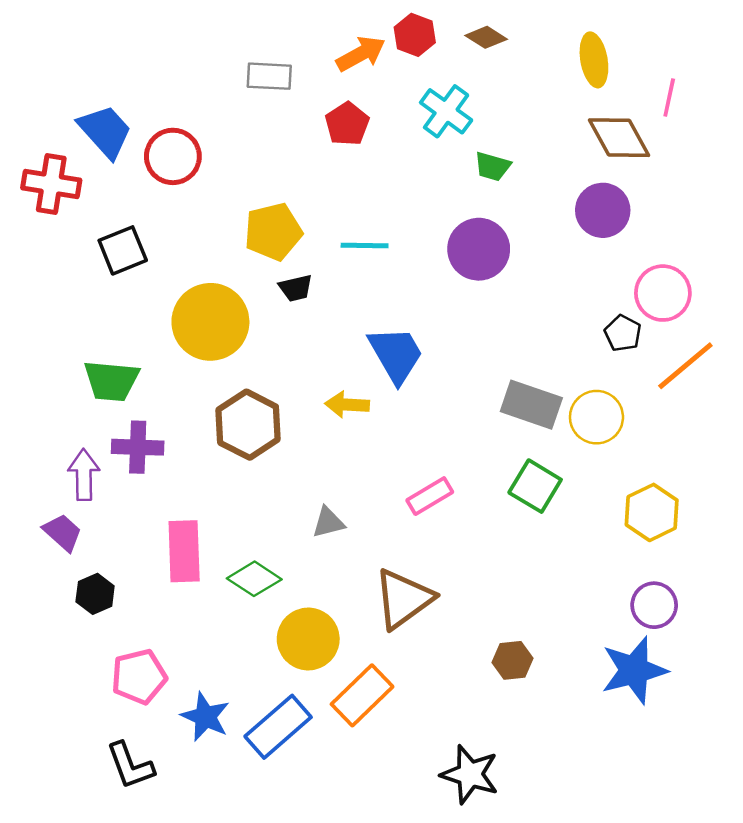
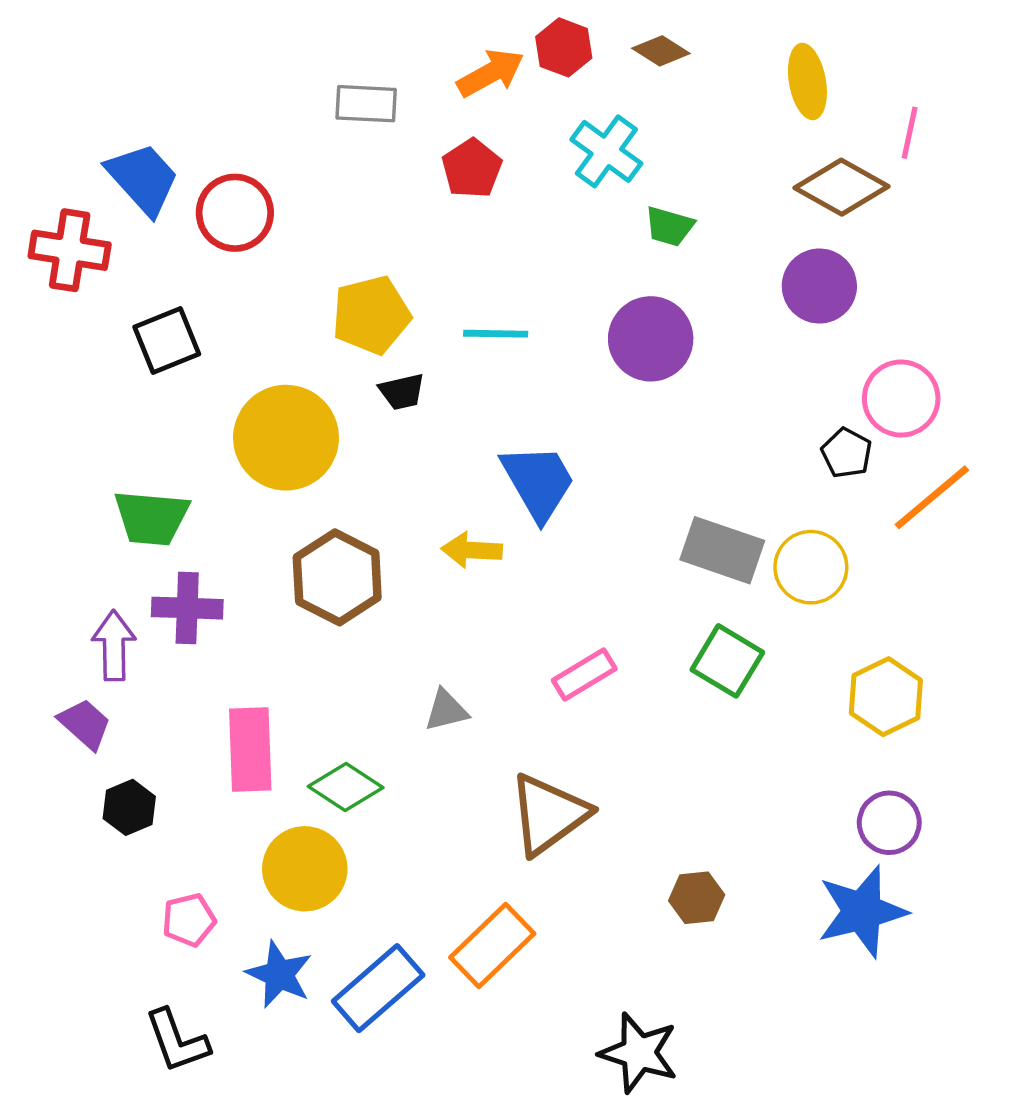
brown diamond: (619, 138) -> (842, 187), turned -32
yellow circle: (308, 639) -> (305, 869), moved
pink pentagon: (139, 677) -> (189, 920), size x0.7

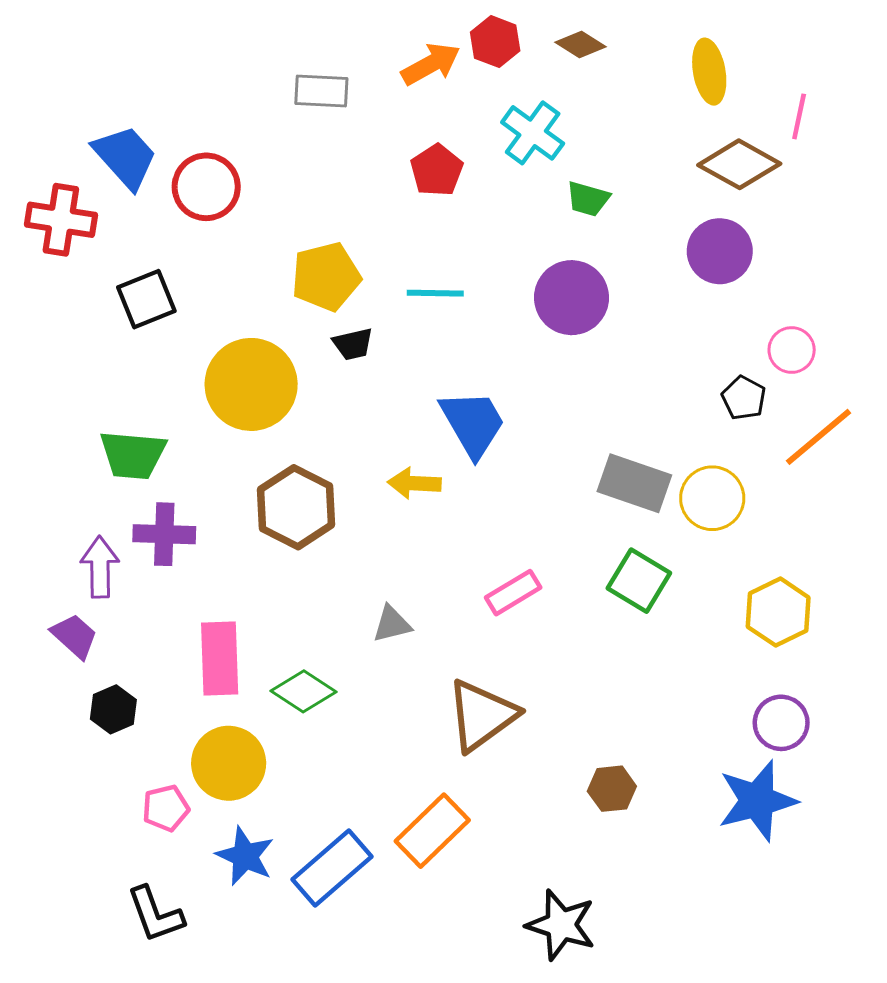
red pentagon: (472, 168) -> (437, 170), moved
pink circle: (901, 398) -> (792, 350), size x0.7
yellow circle: (305, 869) -> (229, 763), moved

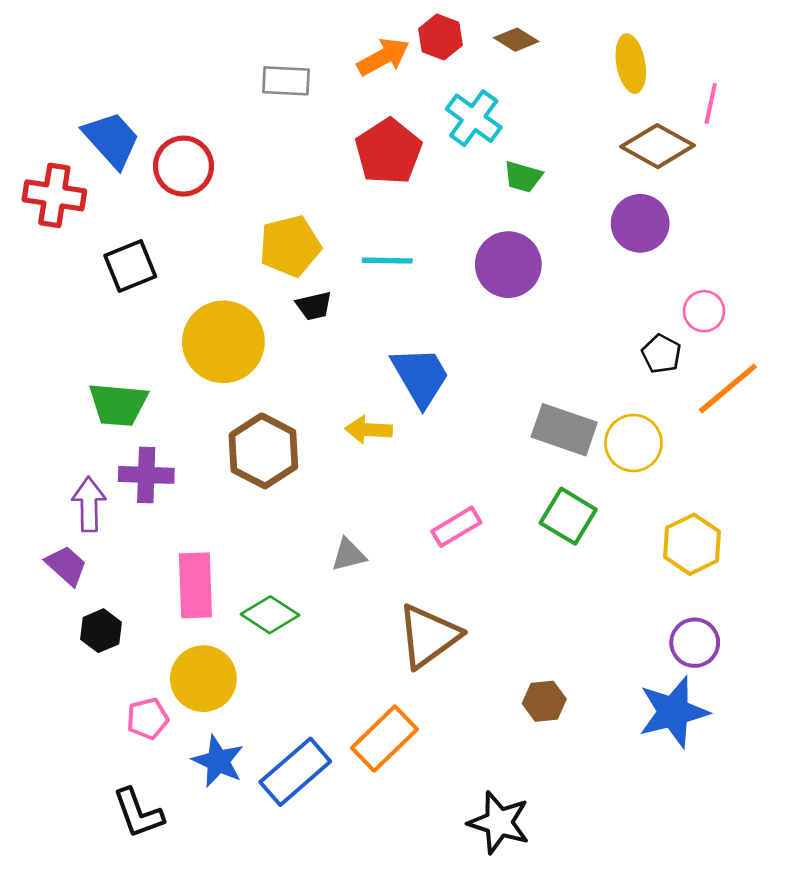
red pentagon: (437, 170) -> (388, 151), size x1.4

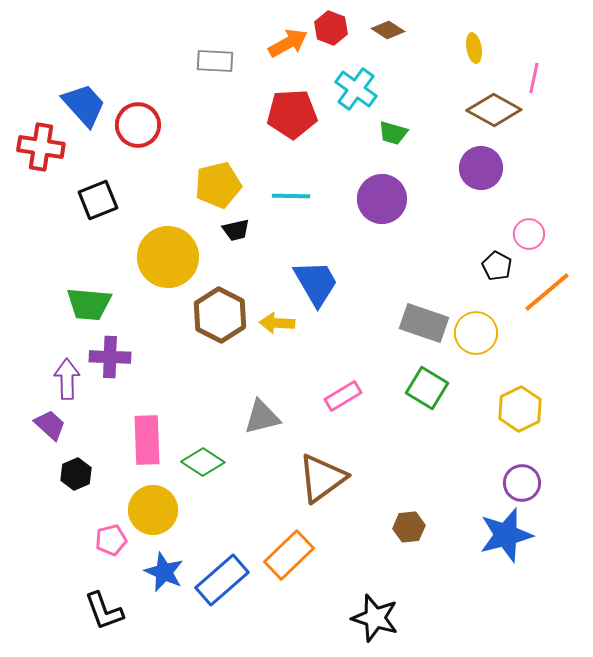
yellow ellipse: (631, 64) -> (474, 48), size x0.7
red pentagon: (388, 151) -> (292, 114), turned 30
brown hexagon: (263, 451) -> (220, 315), moved
gray triangle: (349, 555) -> (262, 417), size x1.4

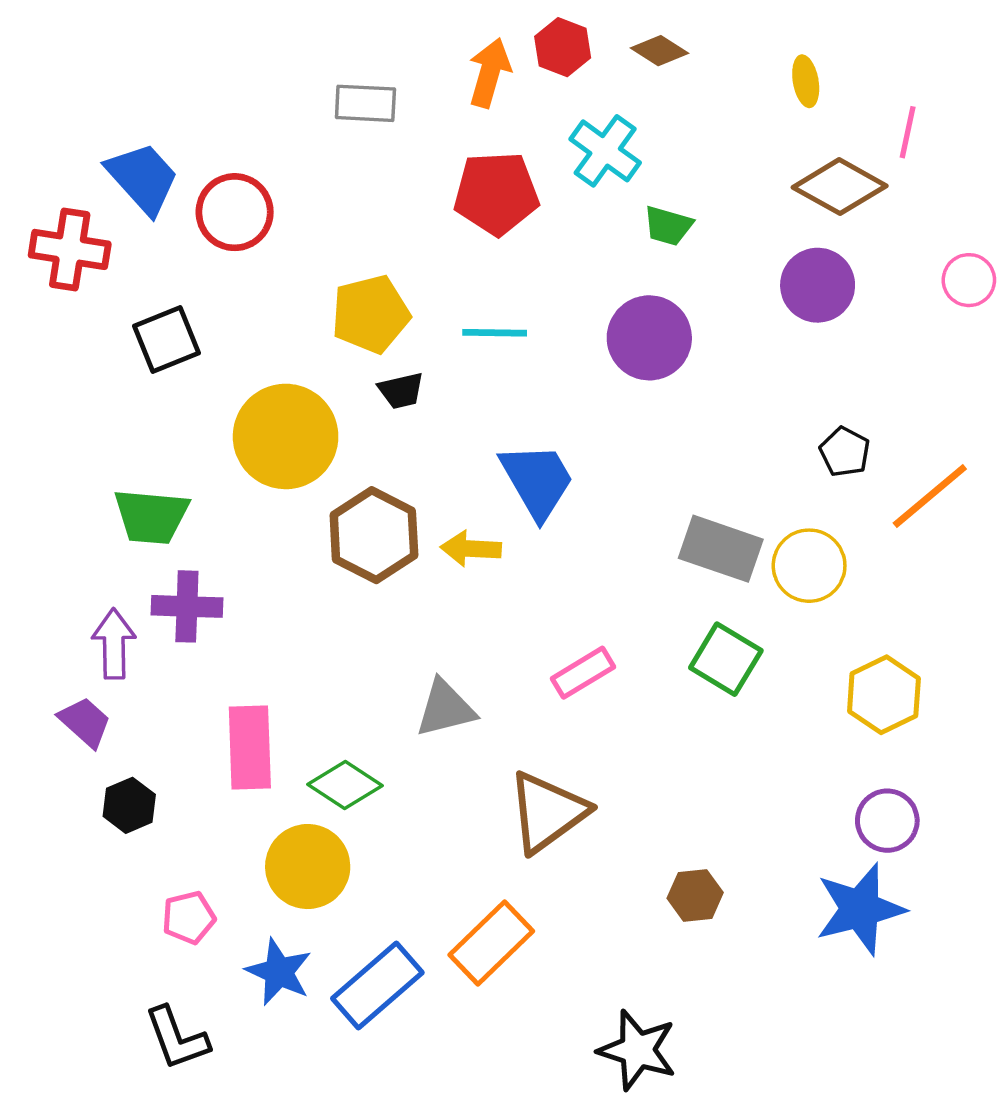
orange arrow: (288, 43) -> (490, 73), turned -45
pink circle: (529, 234) -> (969, 280), moved
yellow circle: (153, 510) -> (308, 867), moved

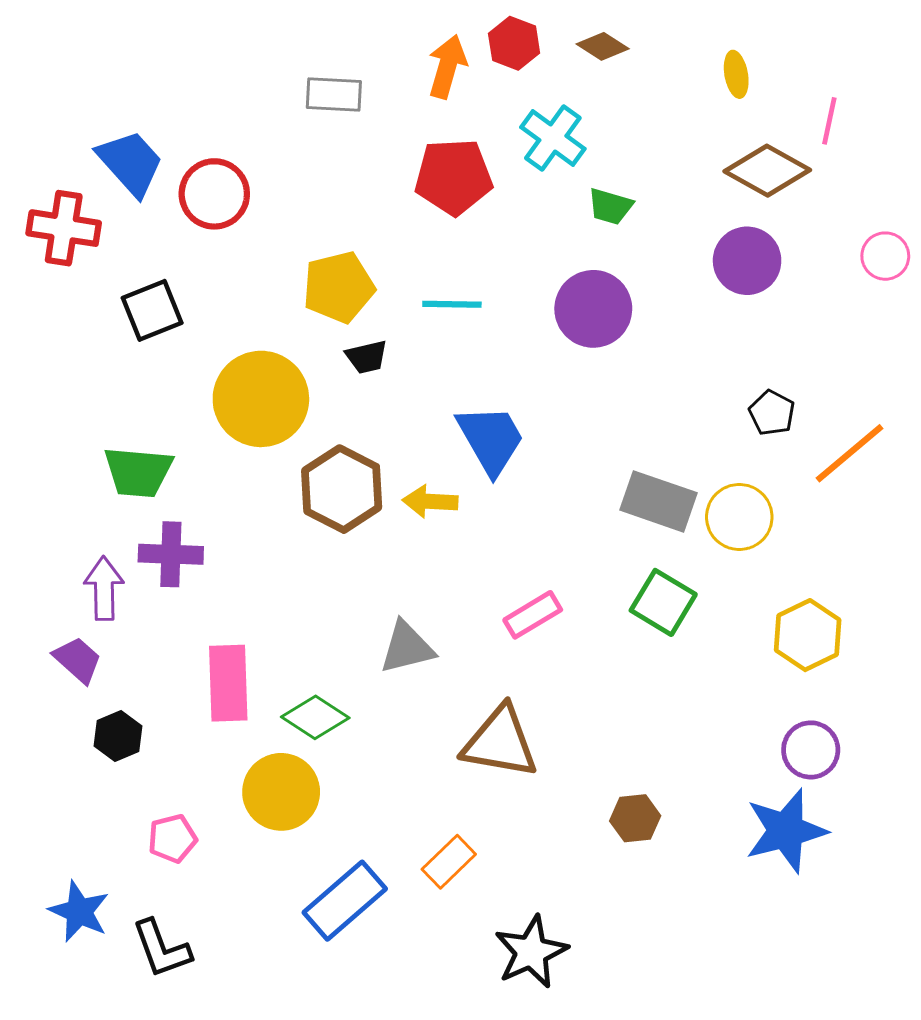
brown triangle: (547, 812) -> (500, 742), turned 46
orange rectangle: (491, 943) -> (449, 862), size x0.7
blue star: (279, 972) -> (79, 912), moved
black star: (637, 1050) -> (531, 952), moved, turned 30

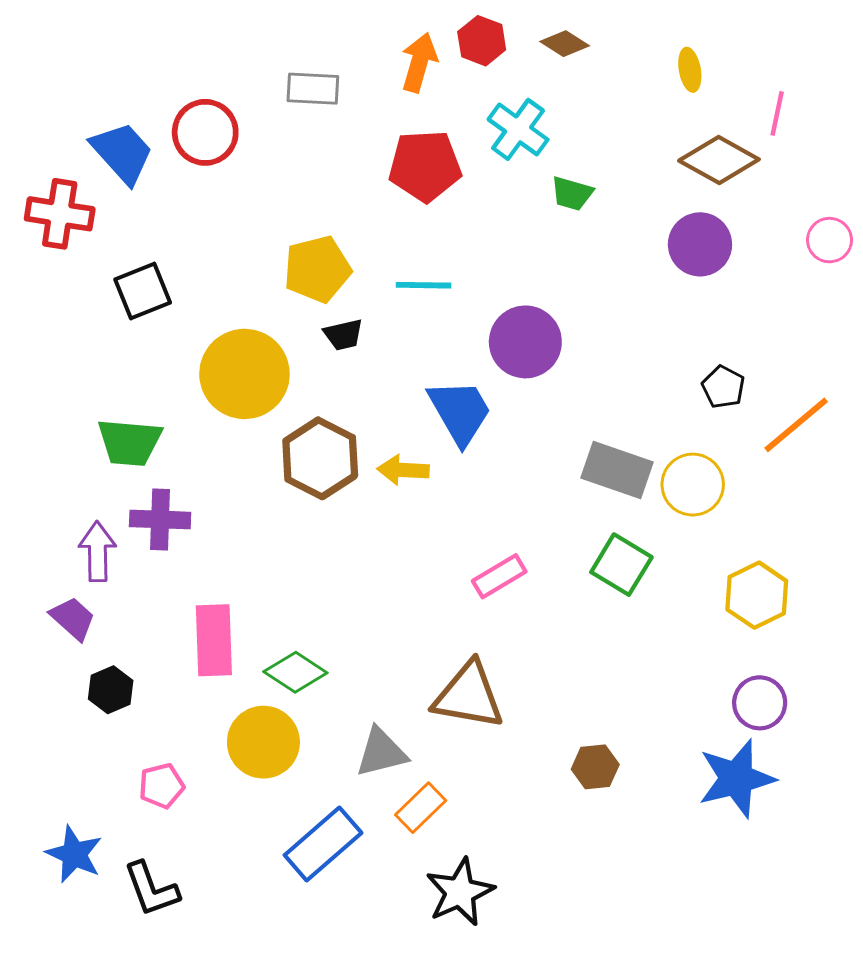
red circle: (214, 194) -> (205, 132), moved
purple circle: (593, 309) -> (525, 342), moved
gray triangle: (407, 647) -> (381, 752), moved
black star: (531, 952) -> (460, 892), moved

